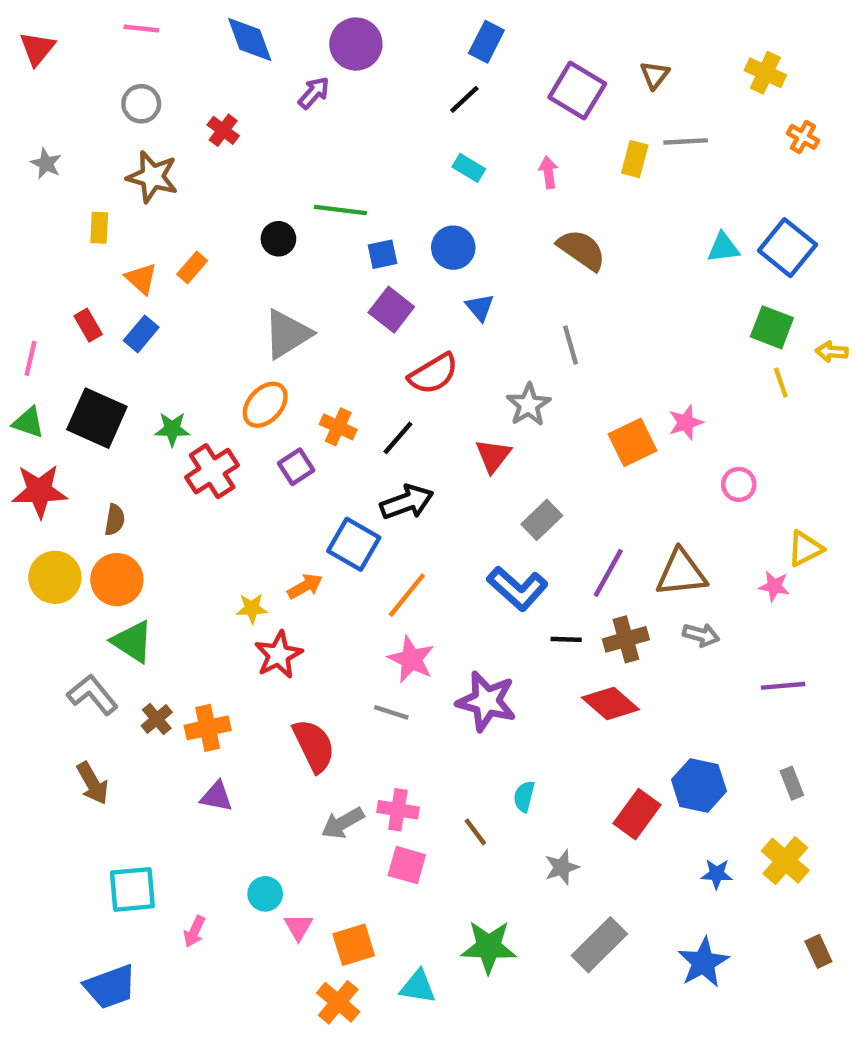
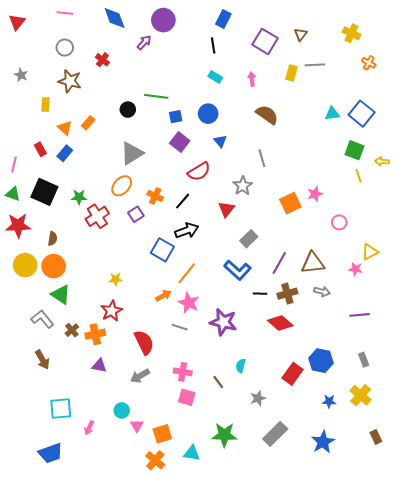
black line: (464, 99) -> (213, 45), turned -56
orange arrow: (305, 586) -> (163, 296), moved
red star: (278, 655) -> (112, 311), moved
gray arrow: (343, 823) -> (140, 376), moved

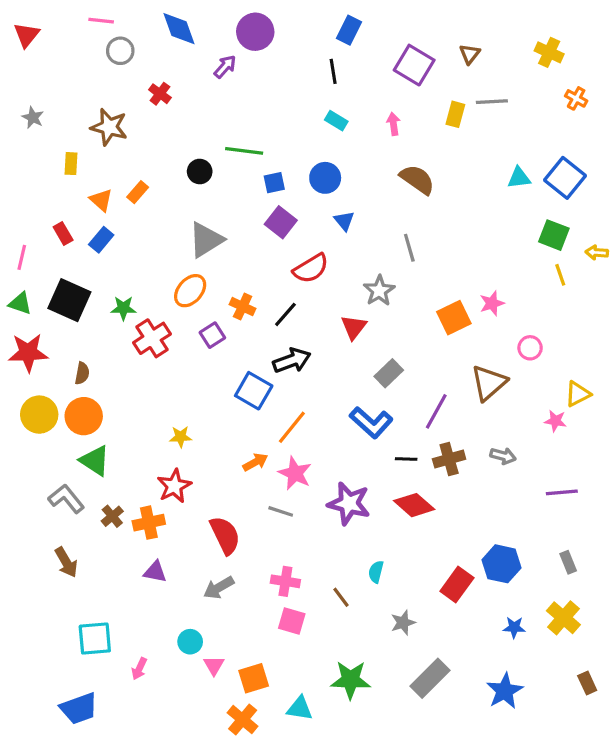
gray circle: (65, 48) -> (120, 51), moved
brown triangle: (313, 263) -> (489, 383), moved, turned -35
red diamond: (280, 323) -> (414, 505), moved

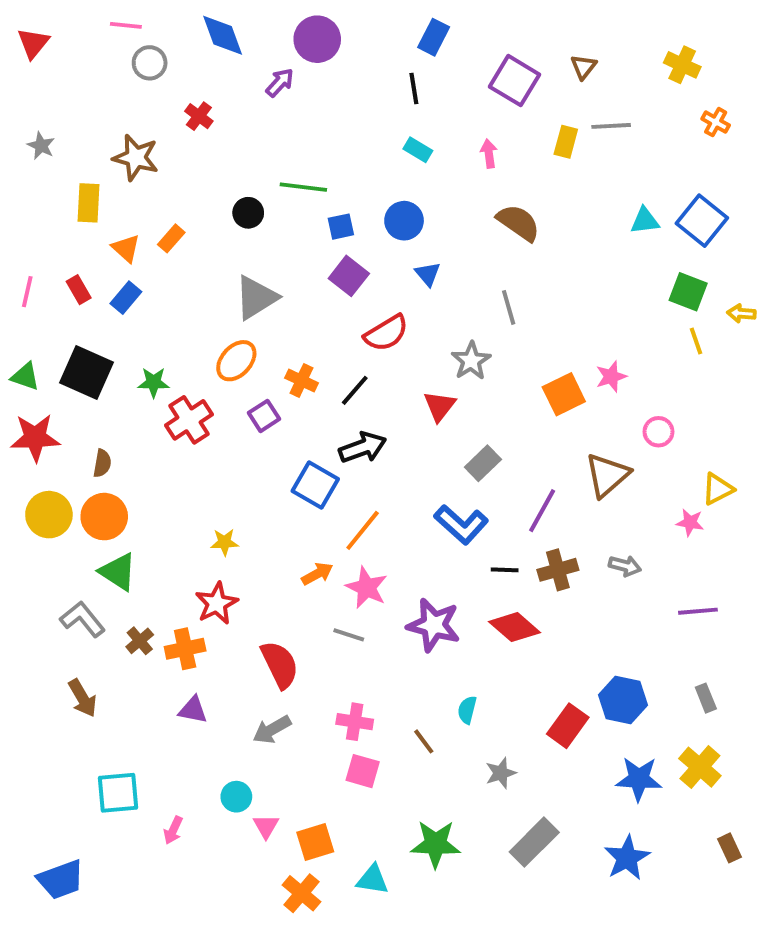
yellow rectangle: (71, 164) -> (88, 203), size x1.4
pink line: (22, 257) -> (27, 292), moved
blue star: (514, 627) -> (639, 779), size x1.6
blue trapezoid: (79, 708) -> (61, 880), moved

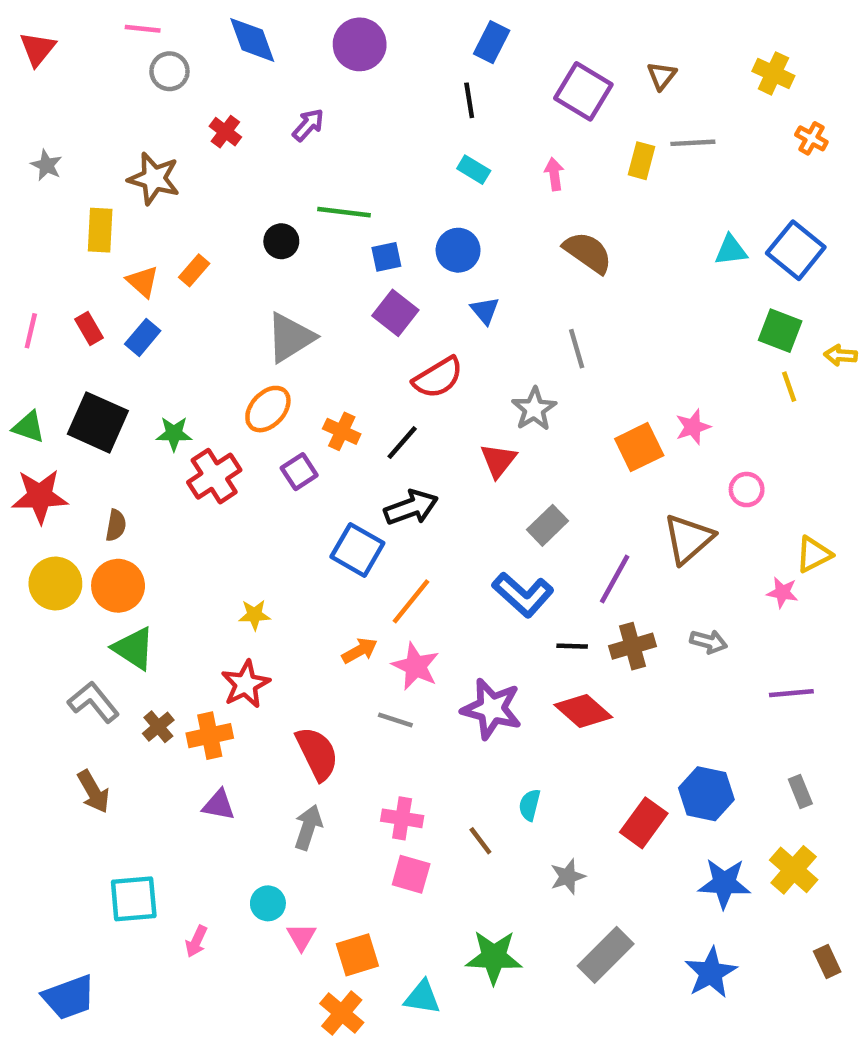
purple arrow: (280, 83) -> (308, 125), moved
gray arrow: (272, 730) -> (308, 827), turned 138

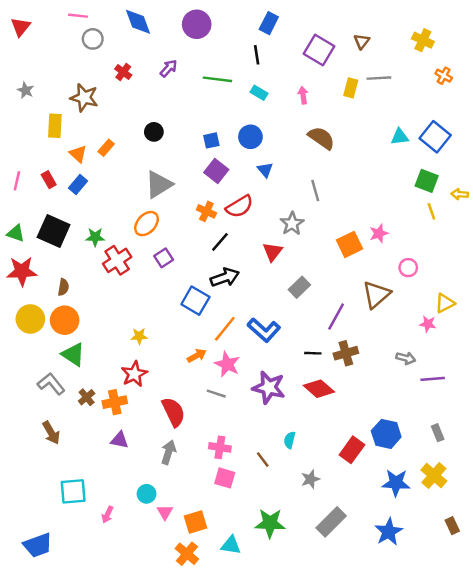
green line: (344, 212) -> (217, 79), moved
orange cross: (342, 431) -> (206, 211), moved
blue L-shape: (523, 595) -> (264, 330), moved
gray arrow: (709, 642) -> (406, 358), moved

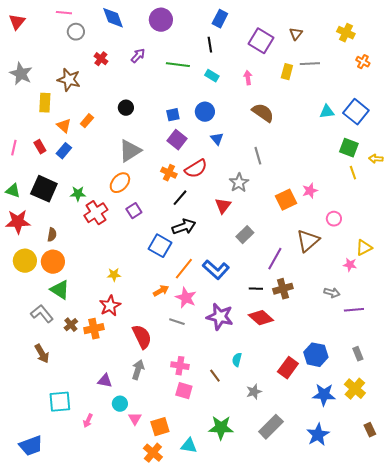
gray star: (25, 90) -> (21, 74), size x1.6
purple triangle: (120, 440) -> (105, 381), moved

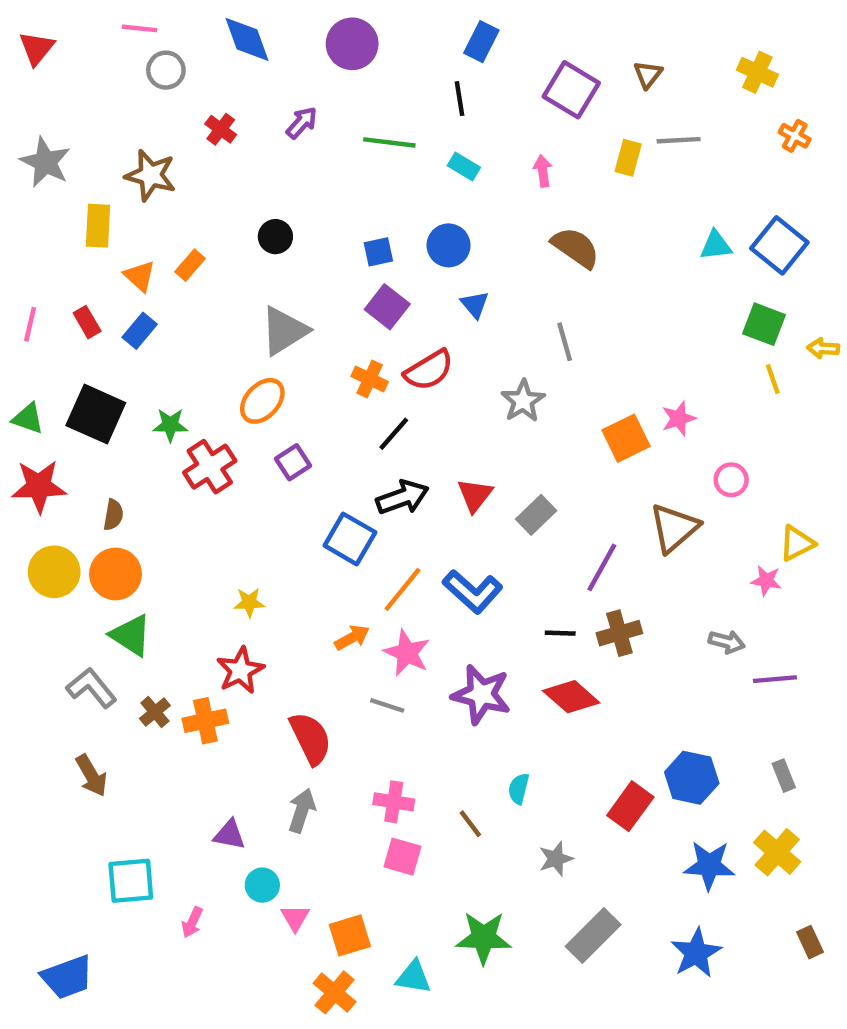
red triangle: (223, 206) -> (475, 495), moved

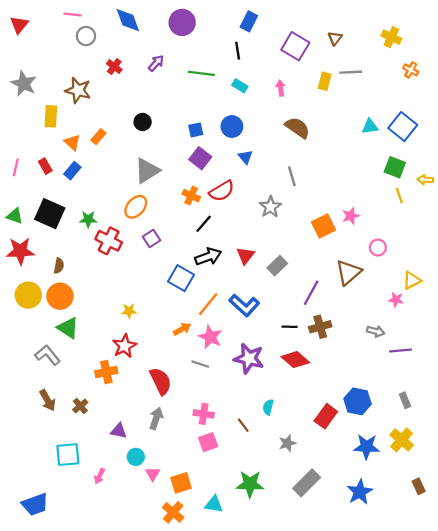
red cross: (210, 467) -> (109, 241), turned -30
brown cross: (155, 712) -> (80, 406), moved
pink square: (403, 857) -> (208, 442), turned -36

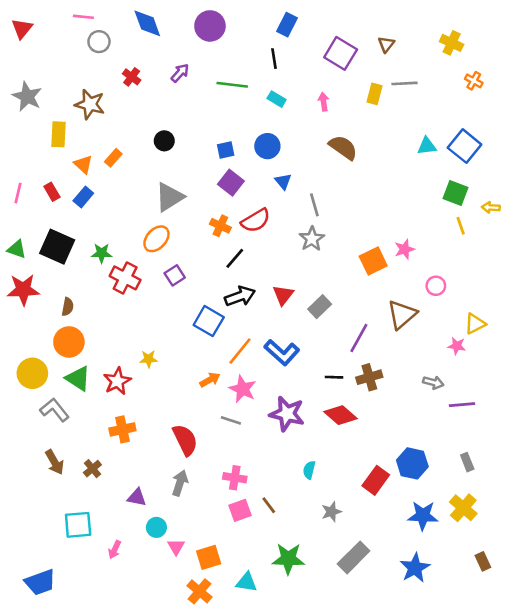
gray line: (292, 176) -> (314, 205), moved
yellow circle: (28, 295) -> (32, 373), moved
red star: (124, 346) -> (117, 381), moved
brown line: (243, 425) -> (269, 505), moved

